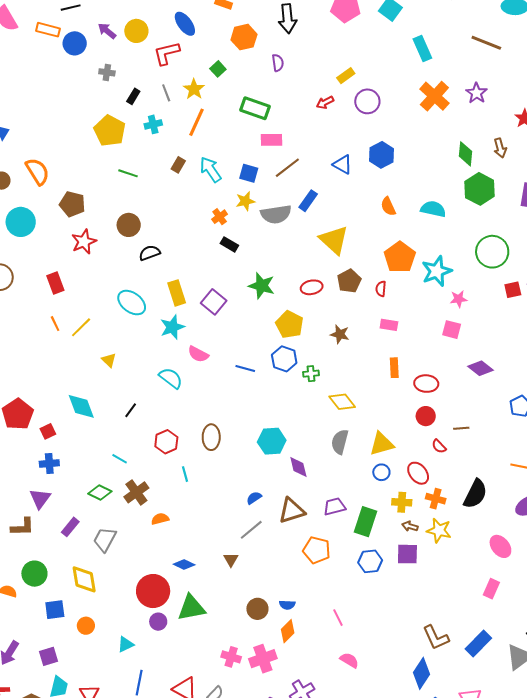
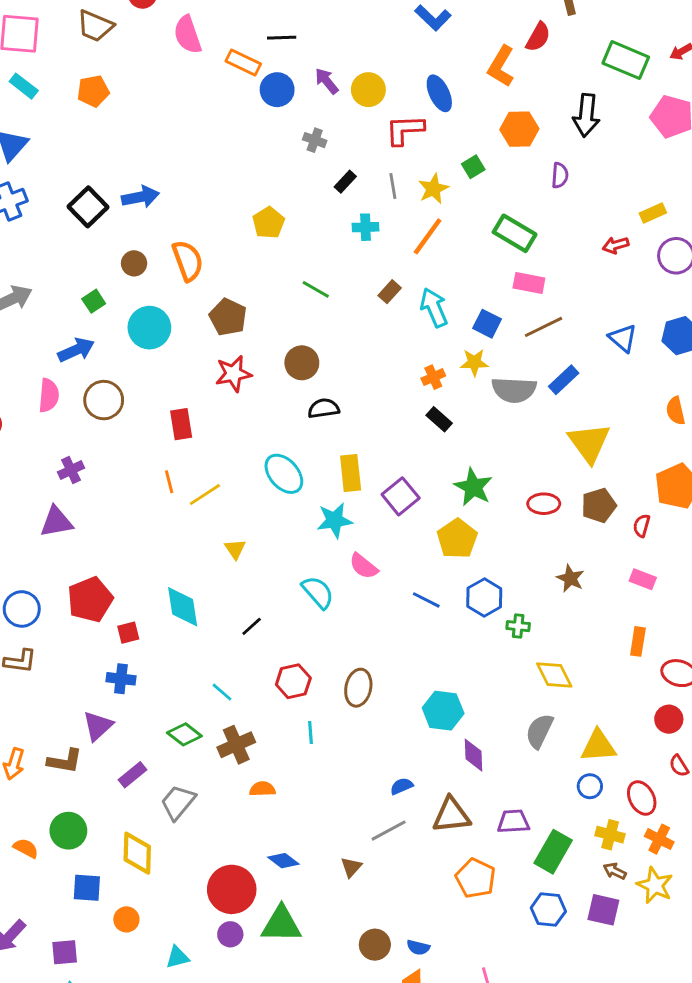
yellow pentagon: (110, 131) -> (269, 223), moved, size x0.7
yellow pentagon: (290, 325) -> (457, 539), moved

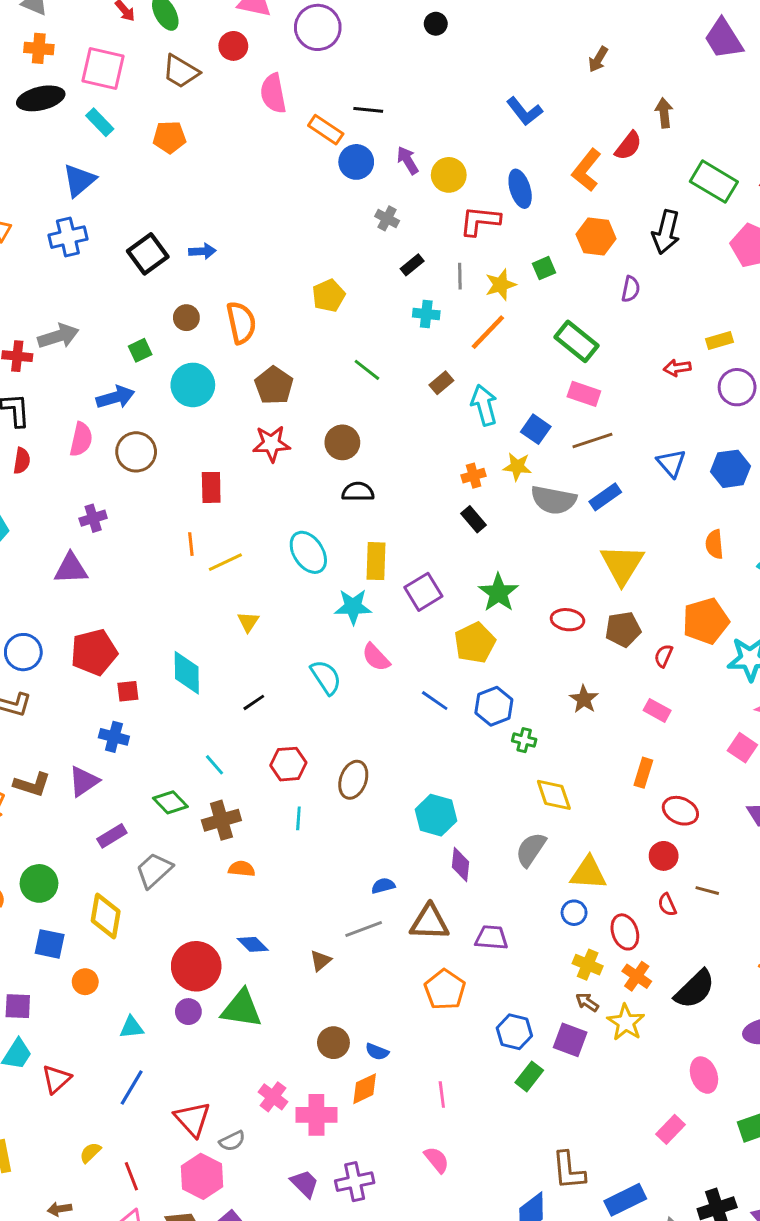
blue arrow: (140, 197) -> (202, 251), size x0.7
brown L-shape: (65, 761) -> (32, 784), moved
green rectangle: (553, 852) -> (529, 1076), moved, size x0.7

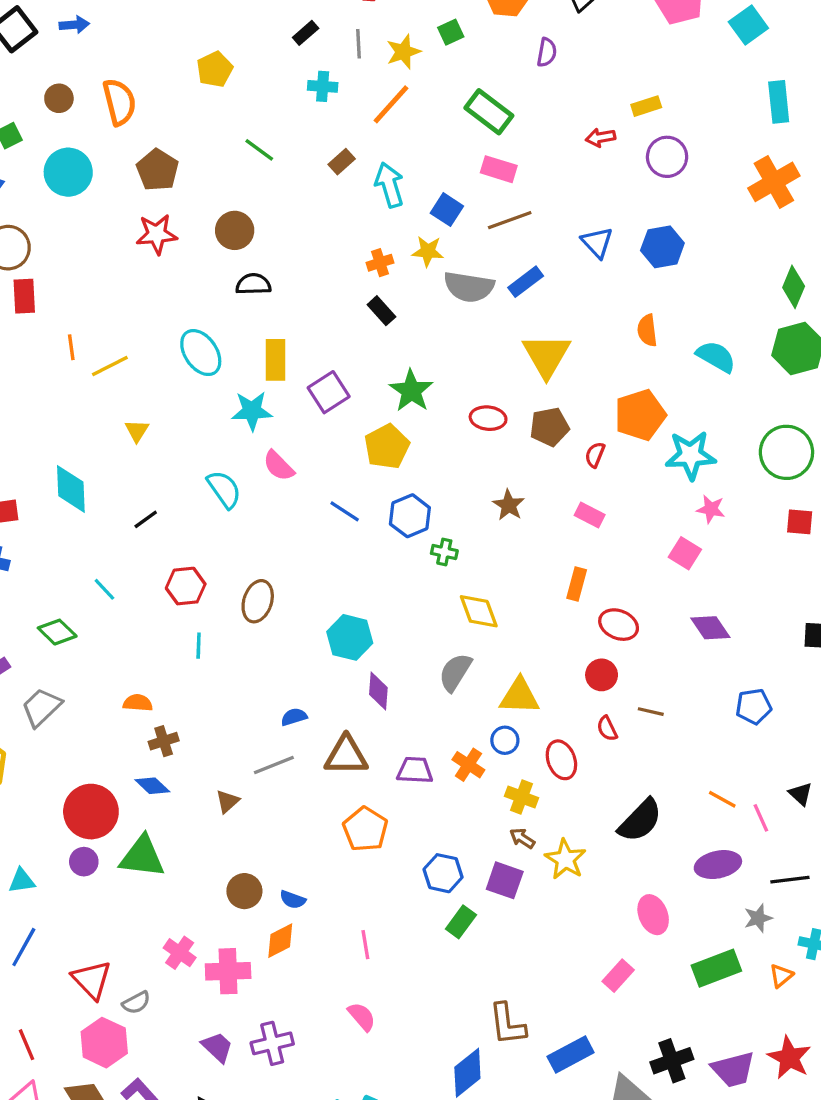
red rectangle: (211, 487) -> (24, 296), moved
brown cross: (221, 820) -> (164, 741), moved, size x0.7
orange cross: (637, 976) -> (468, 765), moved

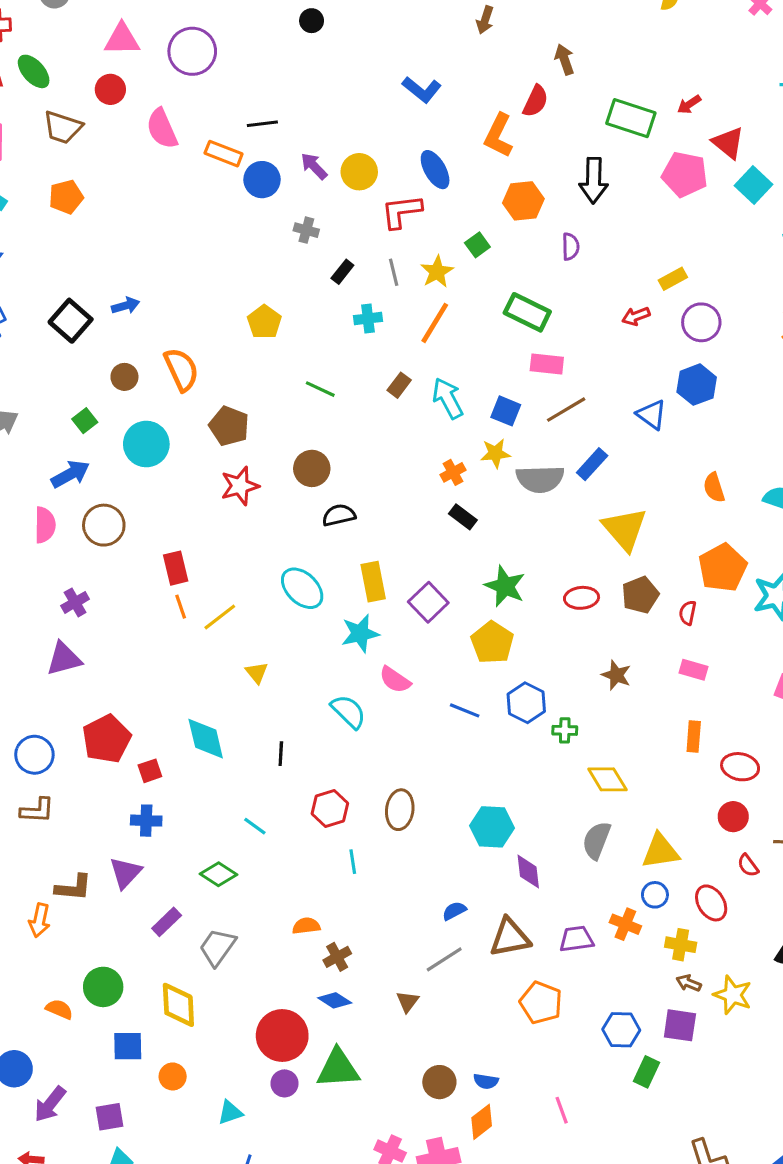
blue hexagon: (662, 247) -> (697, 385), moved
red rectangle: (24, 296) -> (176, 568), moved
black line: (146, 519) -> (281, 754), turned -40

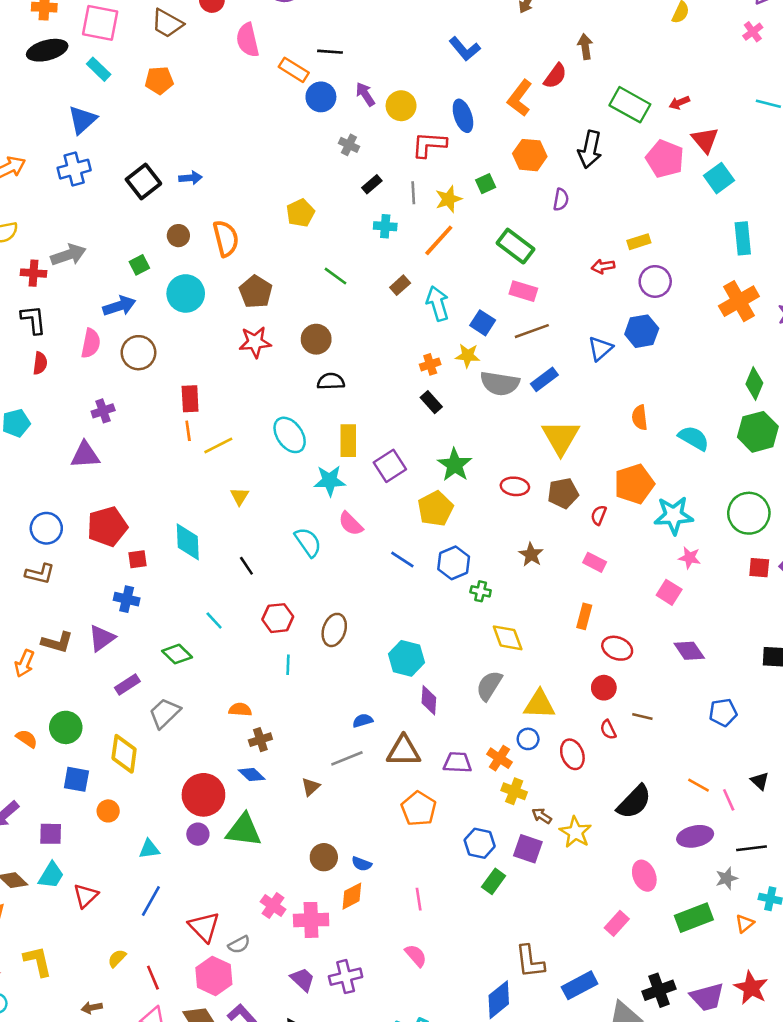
blue triangle: (652, 415) -> (600, 349), turned 32
black line: (281, 754) -> (246, 566), turned -48
yellow cross: (681, 945) -> (514, 791), moved

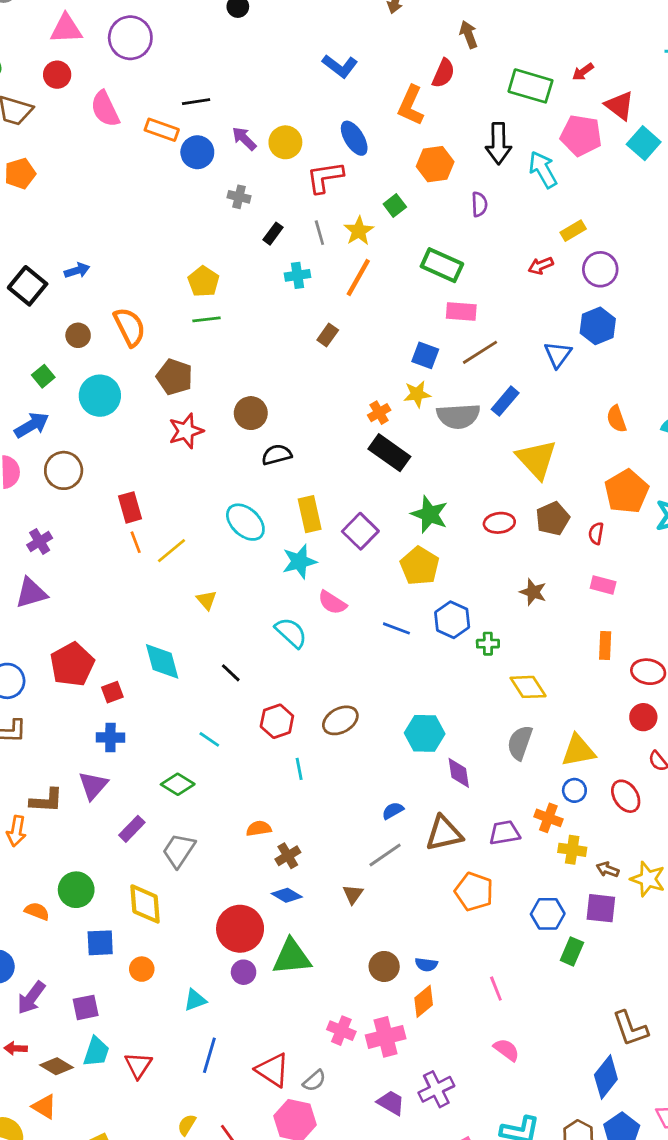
green line: (335, 276) -> (207, 319), moved, turned -30
cyan arrow: (438, 303) -> (543, 170), moved
black rectangle: (431, 402) -> (389, 453), size x1.6
brown ellipse: (334, 630) -> (340, 720), turned 56

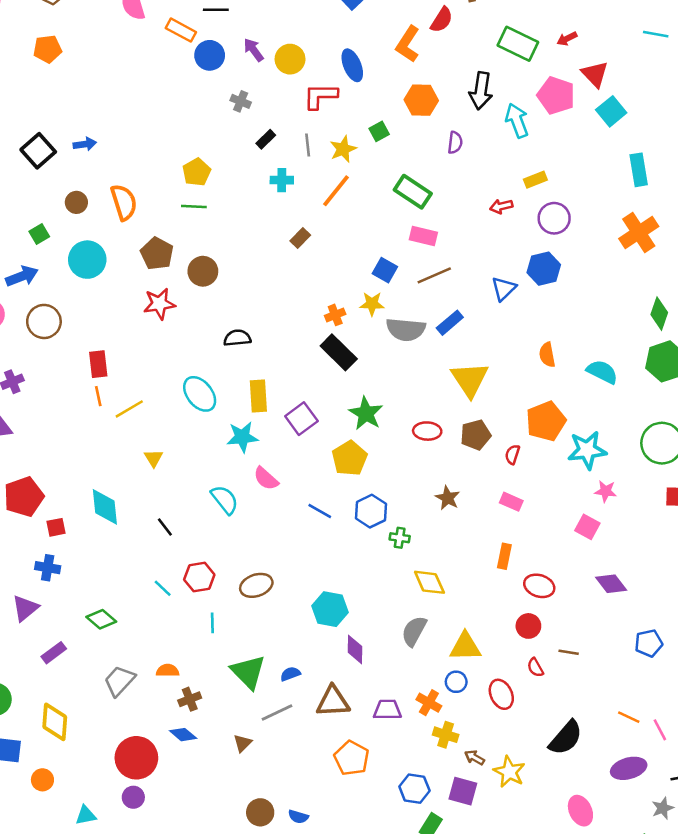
brown circle: (251, 413) -> (203, 271), moved
cyan line: (209, 739) -> (163, 588), moved
gray trapezoid: (179, 850) -> (119, 681), moved
green triangle: (292, 957) -> (248, 672), moved, turned 42

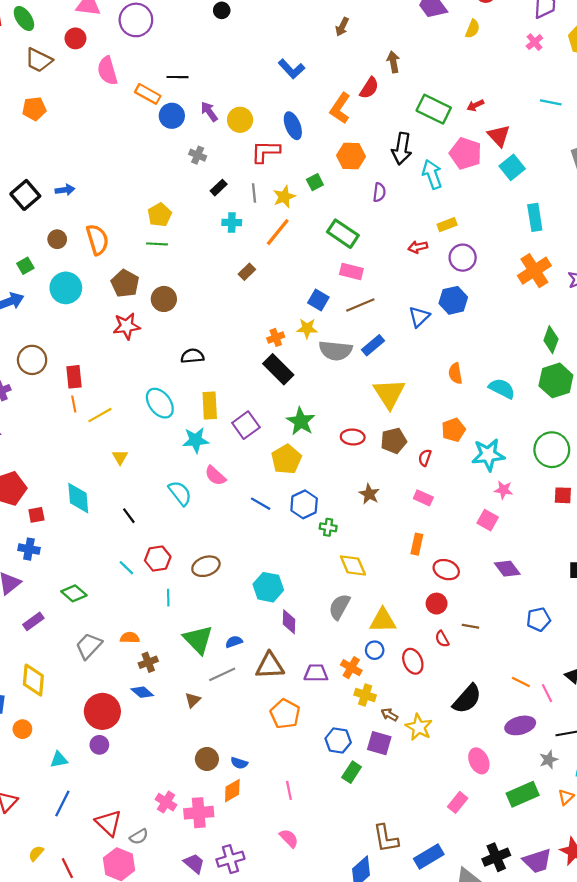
brown circle: (44, 321) -> (32, 360), moved
orange pentagon: (546, 421) -> (453, 430), size x0.7

